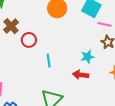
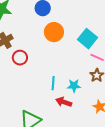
cyan line: (49, 61) -> (53, 83), moved

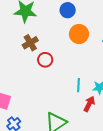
red arrow: (64, 102) -> (89, 104), turned 98

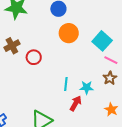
brown cross: (30, 43) -> (12, 46), moved

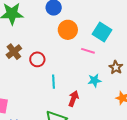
pink line: (111, 60) -> (88, 51), moved
cyan line: (66, 84) -> (54, 82), moved
red arrow: (76, 103) -> (73, 99), moved

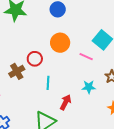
orange circle: (68, 30) -> (60, 43), moved
brown cross: (14, 52) -> (17, 71), moved

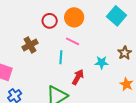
pink line: (86, 57) -> (73, 41), moved
red circle: (35, 59) -> (50, 21), moved

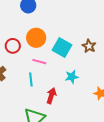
cyan square: (117, 16) -> (62, 47), moved
brown star: (125, 53) -> (89, 46), moved

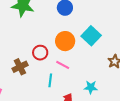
red circle: (13, 46) -> (40, 53), moved
cyan square: (62, 47) -> (91, 36), moved

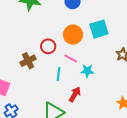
cyan square: (91, 36) -> (99, 29), turned 30
cyan star: (91, 87) -> (87, 71), moved

